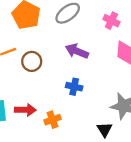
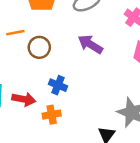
blue cross: (74, 87) -> (58, 85), moved

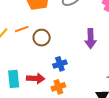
purple arrow: (90, 44) -> (91, 39), moved, turned -114
blue cross: (58, 85) -> (60, 64), turned -32

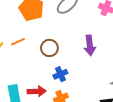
brown circle: (42, 38) -> (49, 48), moved

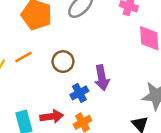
purple arrow: (90, 45) -> (102, 78), moved

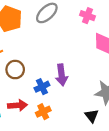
brown circle: (63, 62) -> (15, 70), moved

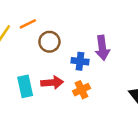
blue cross: (42, 87) -> (80, 61), turned 32

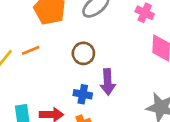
brown circle: (49, 42) -> (83, 53), moved

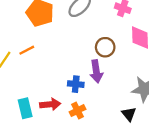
brown circle: (83, 53) -> (105, 47), moved

